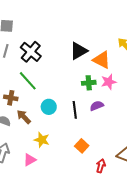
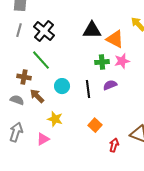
black triangle: (79, 51) -> (92, 30), turned 30

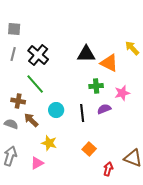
pink star: (122, 61) -> (122, 93), moved

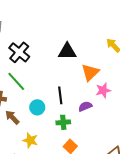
orange triangle: (109, 63) -> (90, 72), moved, turned 48
green cross: (96, 86) -> (63, 122), moved
black line: (82, 113) -> (60, 95), moved

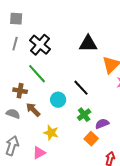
black line: (60, 95) -> (81, 88), turned -36
purple semicircle: (85, 106) -> (102, 124), moved
green cross: (63, 122) -> (84, 115), turned -32

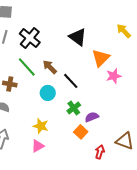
black triangle: (88, 44) -> (78, 37), turned 36
brown arrow: (33, 110) -> (50, 67), moved
pink triangle: (39, 153) -> (38, 146), moved

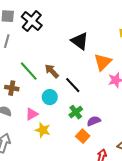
black cross: (30, 38) -> (32, 21), moved
pink triangle: (38, 146) -> (32, 114), moved

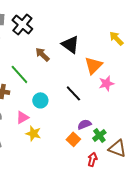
brown arrow: (52, 71) -> (42, 54), moved
black line: (73, 85) -> (73, 93), moved
green cross: (76, 112) -> (99, 135), moved

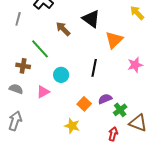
pink star: (106, 83) -> (135, 65), moved
black line: (73, 93) -> (94, 68), turned 54
yellow star: (33, 133) -> (72, 126), moved
orange square: (73, 139) -> (84, 104), moved

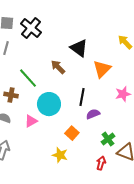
brown arrow: (63, 29) -> (58, 67), moved
cyan circle: (61, 75) -> (49, 104), size x1.5
purple semicircle: (105, 99) -> (93, 114), moved

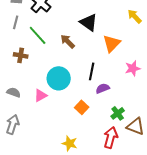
green line: (28, 78) -> (38, 35), moved
brown cross: (11, 95) -> (21, 55), moved
yellow star: (60, 155) -> (70, 143), moved
red arrow: (101, 163) -> (111, 137), size x1.5

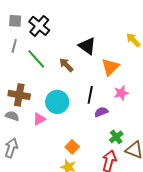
brown cross: (21, 55) -> (19, 95), moved, size x1.5
pink star: (133, 68) -> (121, 93), moved
orange square: (82, 107) -> (72, 147), moved

